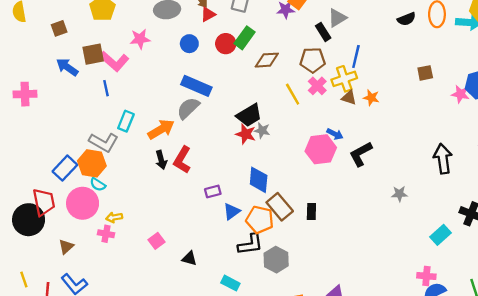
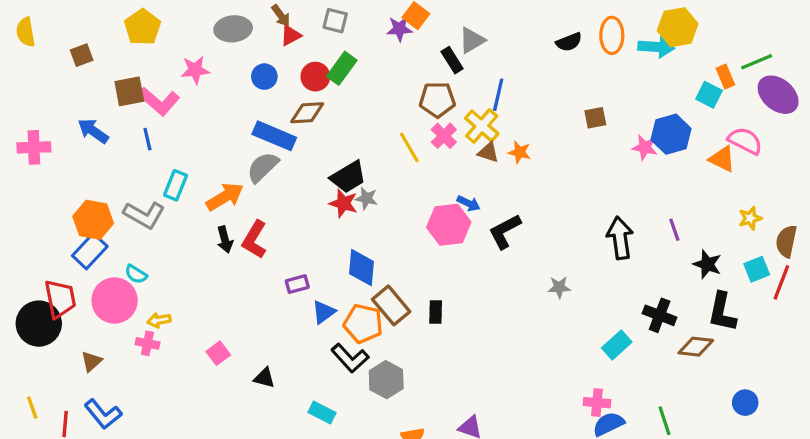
brown diamond: (267, 60) -> (307, 113), moved
blue arrow: (67, 67) -> (93, 131), moved
yellow cross: (344, 79) -> (482, 126), turned -30
orange hexagon: (92, 163) -> (93, 220), moved
black L-shape: (250, 244) -> (350, 358), turned 56

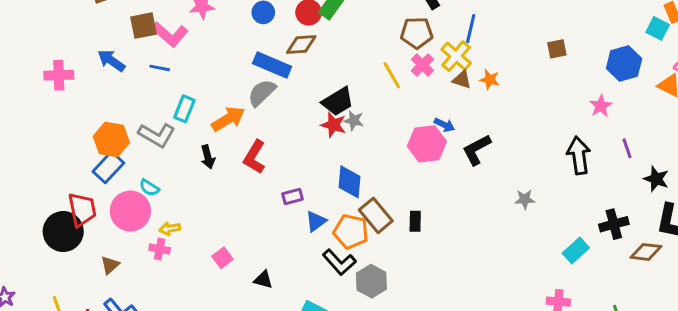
blue line: (147, 139) -> (160, 68), turned -66
pink star: (645, 147) -> (601, 106), moved, turned 30
black arrow: (225, 240) -> (208, 157), moved
black cross: (660, 315) -> (614, 224), turned -36

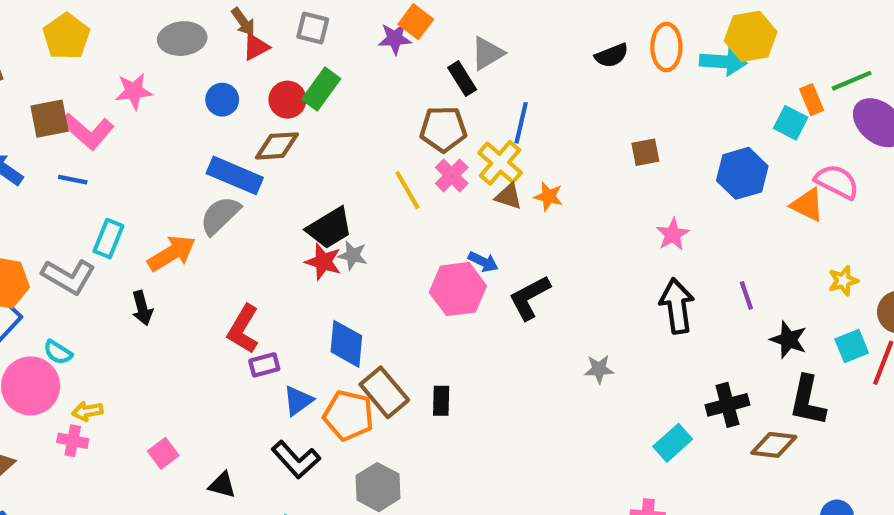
pink star: (601, 106) -> (673, 234), moved
red L-shape: (255, 157) -> (243, 329), moved
black L-shape: (339, 262) -> (296, 460), moved

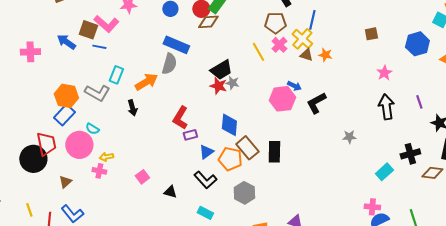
brown square: (50, 119) -> (88, 30), moved, turned 30
brown diamond: (277, 146) -> (208, 22), moved
gray semicircle: (220, 215) -> (169, 64), turned 150
black rectangle: (441, 401) -> (274, 152), size x1.5

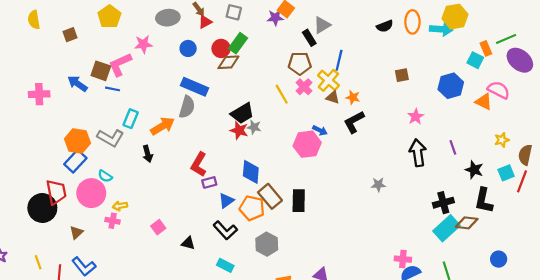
pink L-shape: (106, 24) -> (120, 64), turned 115
black L-shape: (316, 103) -> (354, 122), moved
cyan rectangle: (384, 172) -> (446, 228), moved, size x1.4

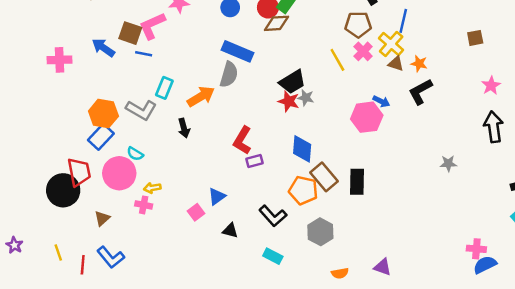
blue triangle: (226, 201) -> (217, 196), moved

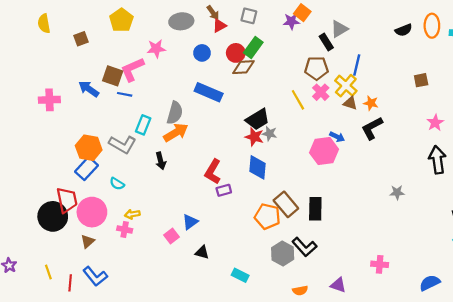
gray semicircle: (229, 75) -> (175, 113), moved
blue diamond: (302, 149) -> (258, 167), moved
pink circle: (119, 173) -> (92, 212), moved
black L-shape: (273, 216) -> (304, 247), moved
pink cross: (476, 249) -> (380, 264), moved

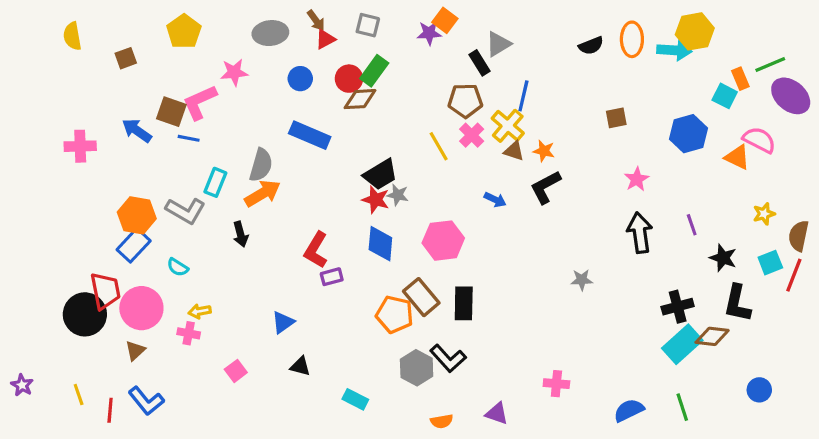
pink hexagon: (324, 151) -> (443, 241), moved
pink square: (171, 236) -> (236, 371), moved

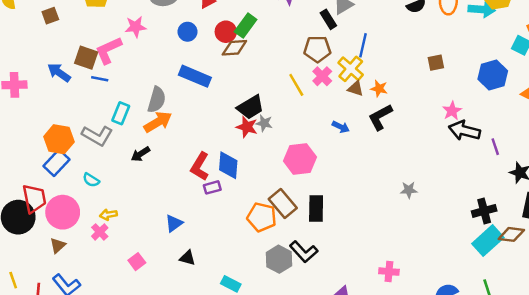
black arrow: (640, 233) -> (464, 131), moved, turned -68
black arrow: (241, 234) -> (141, 154), turned 72
blue diamond: (380, 244) -> (228, 165), moved
pink cross: (189, 333) -> (100, 232), turned 35

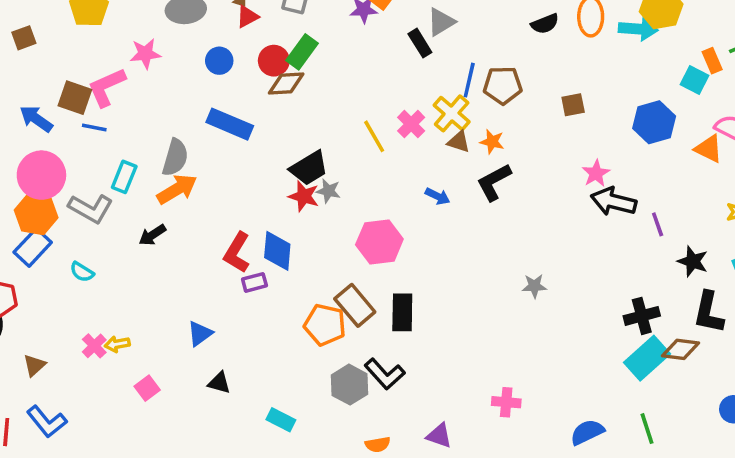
brown pentagon: (317, 49) -> (503, 85), moved
pink circle: (63, 212) -> (41, 175), moved
yellow arrow: (108, 215) -> (117, 344), moved

